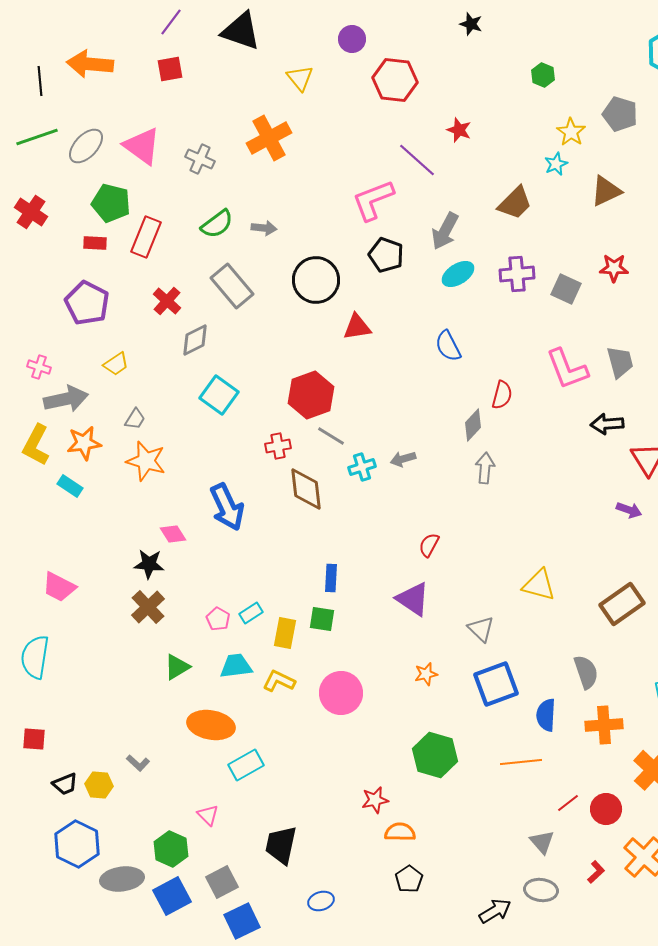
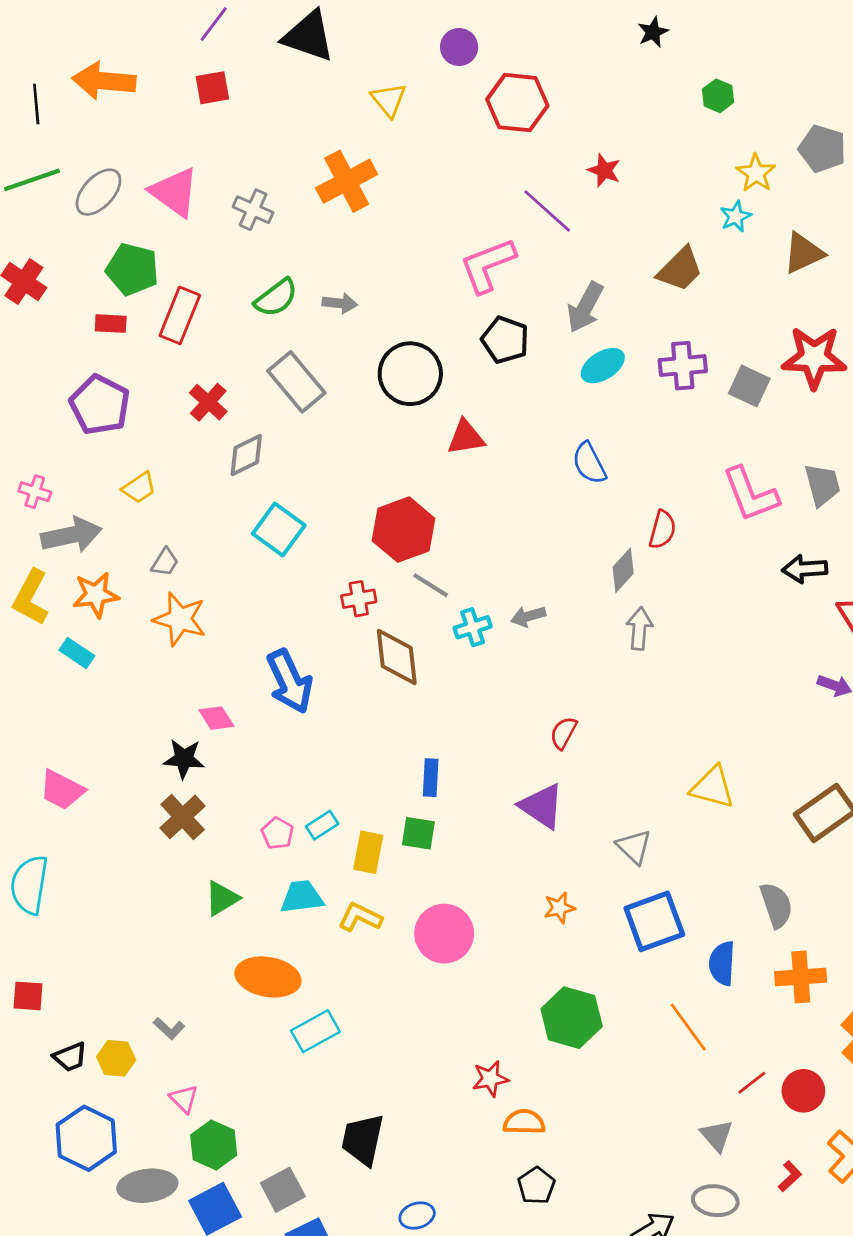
black star: (471, 24) -> (653, 32), moved, turned 30
red star: (614, 268) -> (814, 357), size x1.6
orange line: (521, 762) -> (688, 1027), turned 60
pink triangle: (208, 815) -> (184, 1099), moved

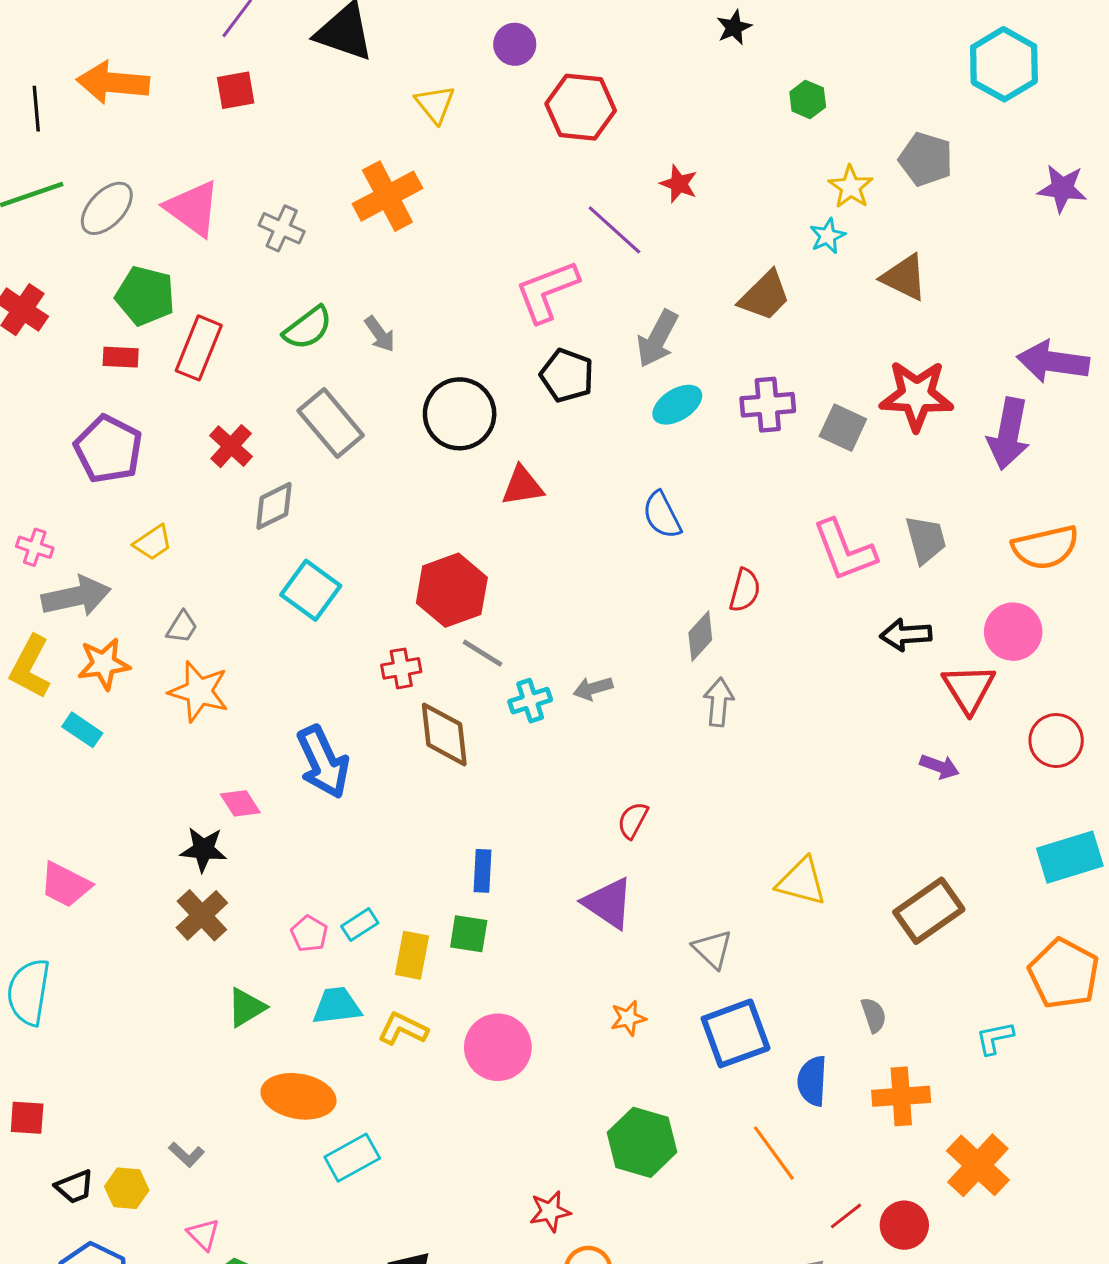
brown triangle: (803, 253) -> (904, 277), turned 51
gray arrow: (340, 303) -> (380, 334), turned 48
gray semicircle: (776, 905) -> (874, 1015), size x0.7

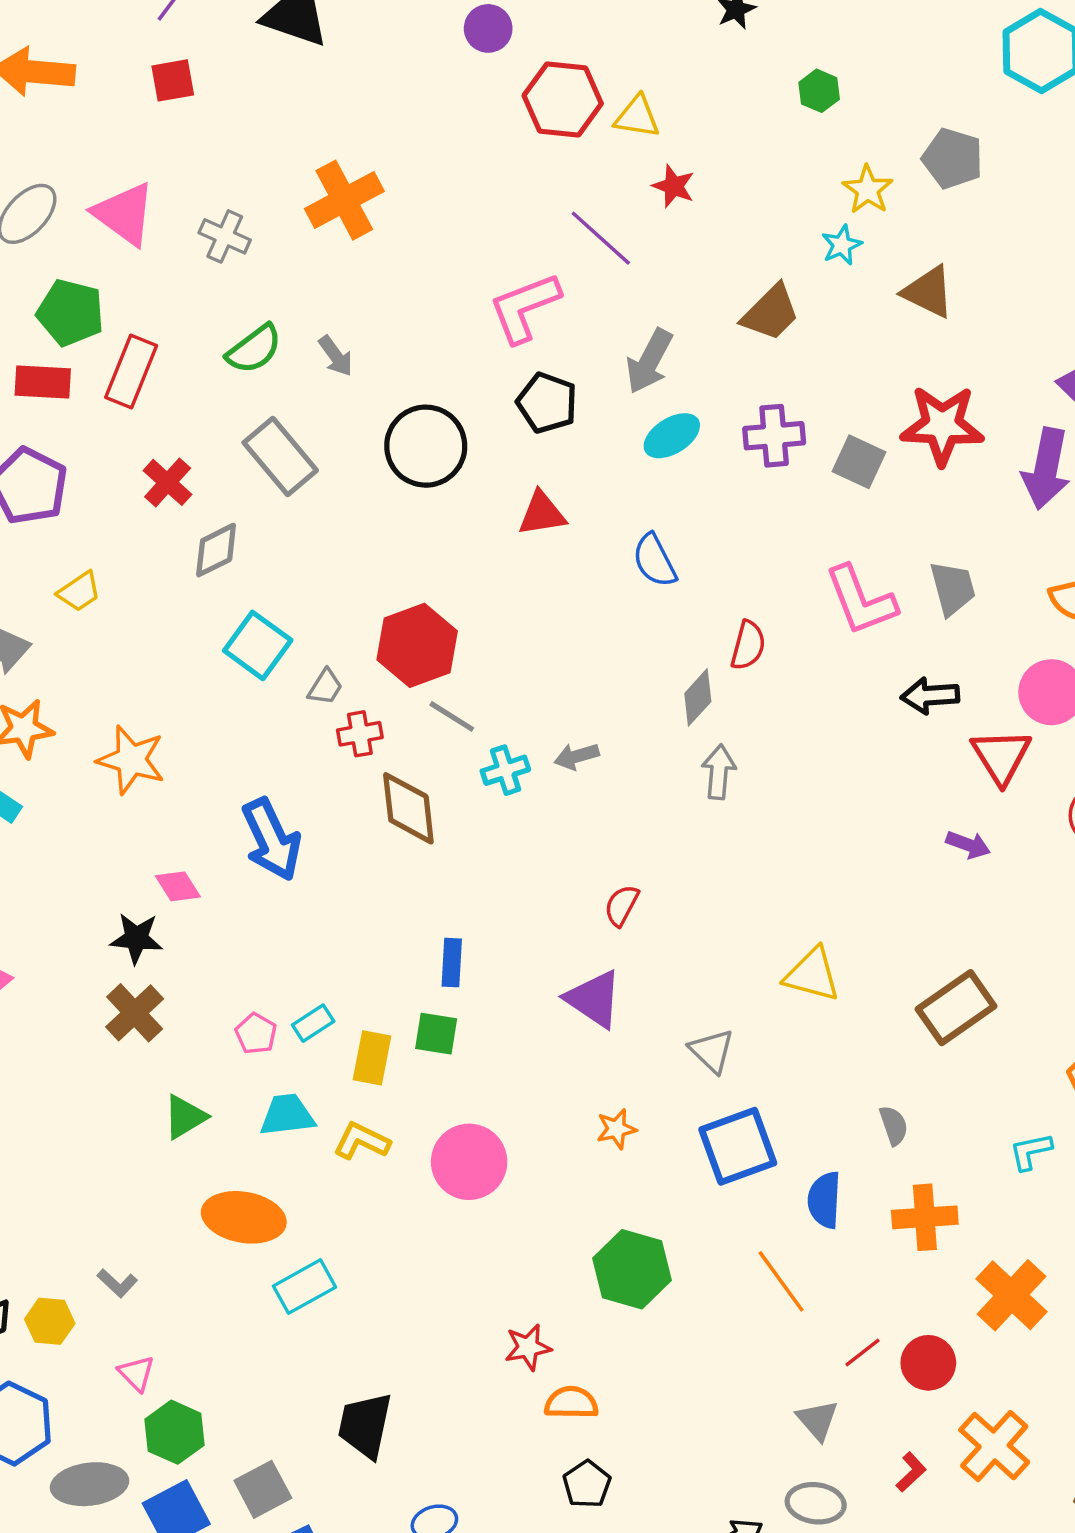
yellow triangle: (435, 104) -> (637, 117), moved, turned -42
red rectangle: (121, 357) -> (43, 382), size x1.4
red triangle: (522, 486) -> (542, 514), moved
gray trapezoid: (182, 627) -> (325, 687), moved

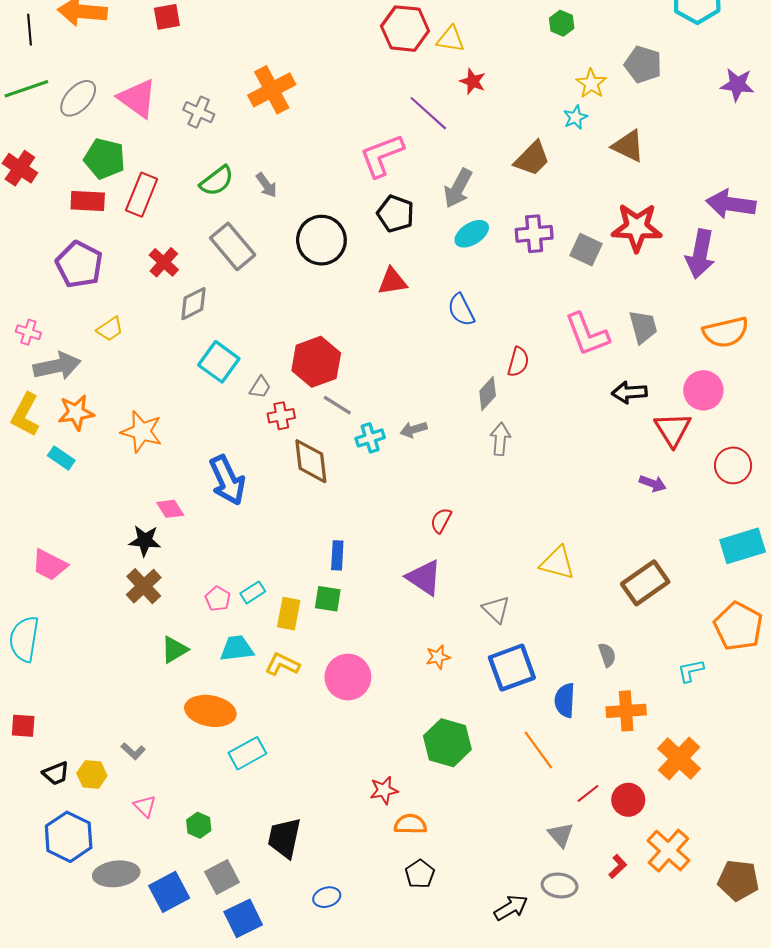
green hexagon: (174, 1432) -> (199, 825), moved, size x0.7

